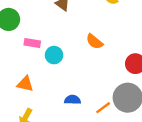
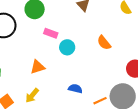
orange triangle: (25, 84) -> (38, 67), turned -42

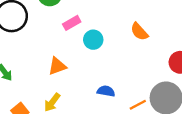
pink rectangle: (51, 33) -> (72, 23), turned -48

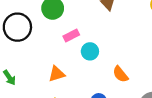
orange semicircle: (139, 32) -> (120, 74), moved

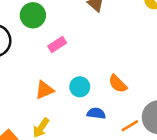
cyan circle: (90, 51) -> (80, 87), moved

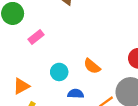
orange triangle: (44, 90) -> (21, 86), moved

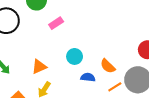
orange semicircle: (92, 66) -> (108, 66), moved

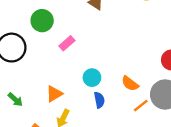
blue semicircle: (88, 77) -> (99, 100), moved, turned 80

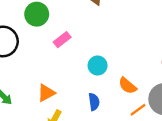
cyan circle: (92, 78) -> (98, 66), moved

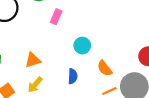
pink rectangle: (62, 40) -> (56, 17), turned -40

